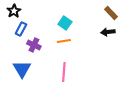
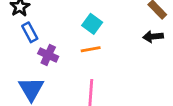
blue rectangle: (21, 29) -> (30, 32), turned -56

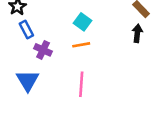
black arrow: (153, 37) -> (137, 33), turned 102

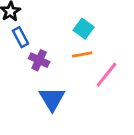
blue triangle: (28, 80) -> (52, 99), moved
pink line: (81, 84) -> (107, 75), moved, turned 35

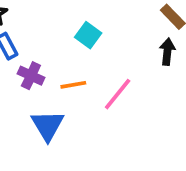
orange line: (82, 54) -> (73, 85), moved

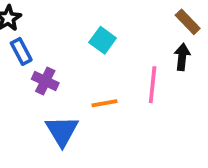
orange line: (73, 85) -> (104, 103), moved
pink line: (118, 94) -> (153, 85), moved, turned -33

